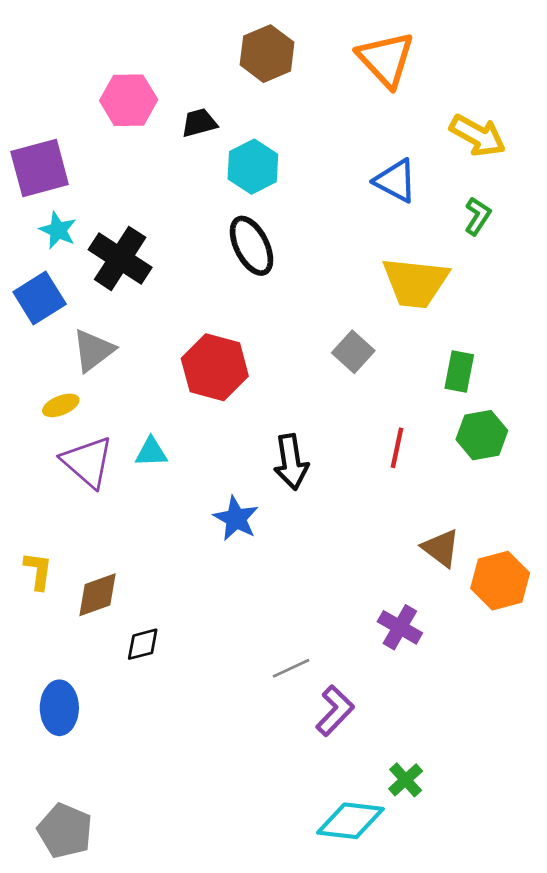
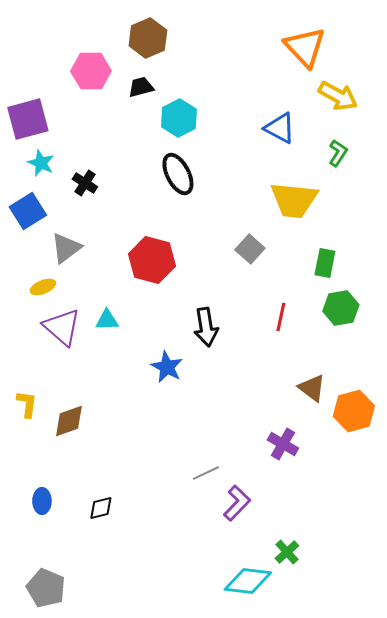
brown hexagon: (267, 54) -> (148, 38), moved
orange triangle: (386, 59) -> (305, 47), moved
black cross: (120, 258) -> (85, 183), size x0.6
black diamond: (143, 644) -> (101, 508), moved
blue ellipse: (59, 708) -> (42, 501), size x0.7

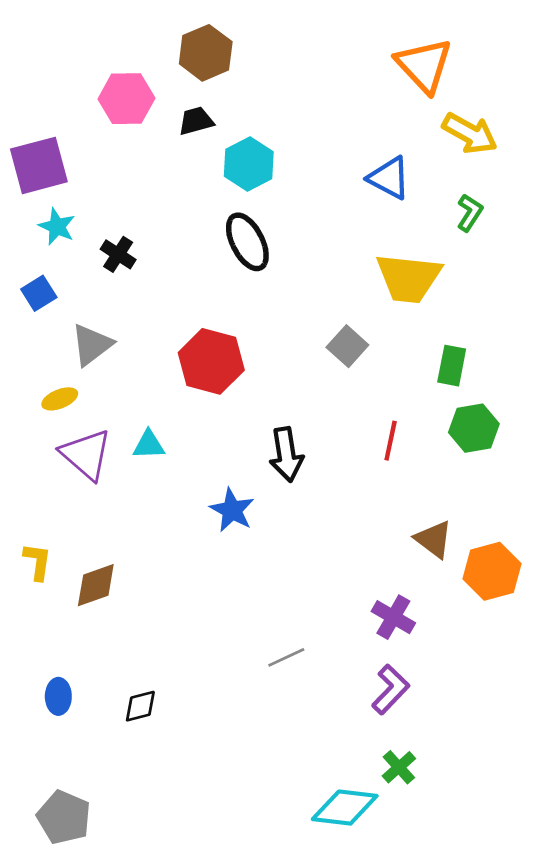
blue square: (28, 211) -> (39, 293), size x0.7
purple L-shape: (237, 503) -> (391, 689), moved

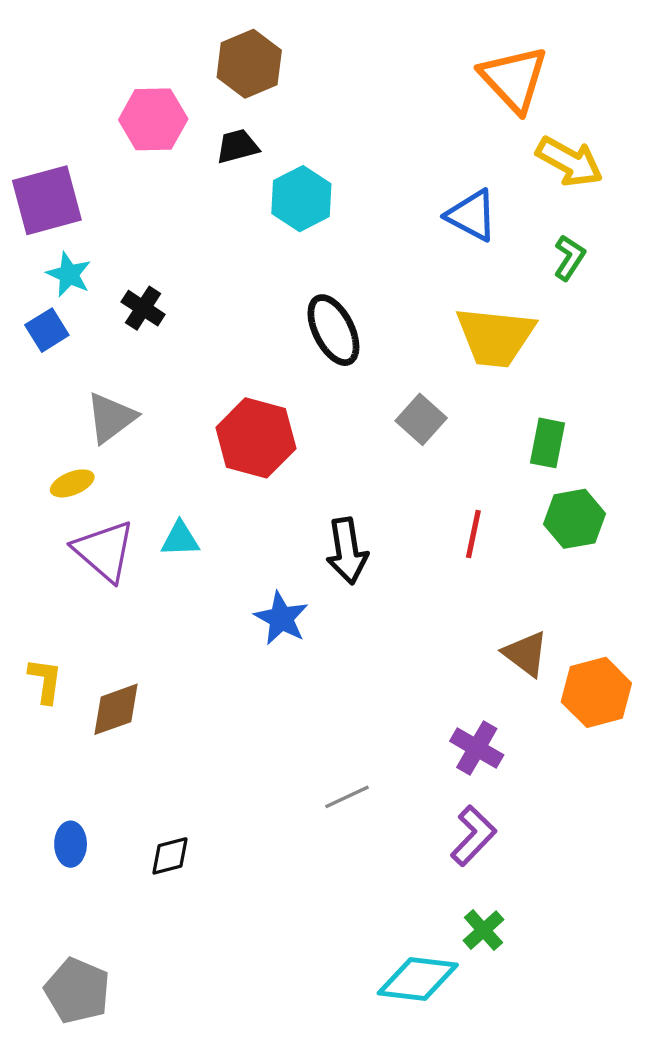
black ellipse: (247, 242) -> (333, 330), moved
blue square: (39, 293) -> (47, 330), moved

